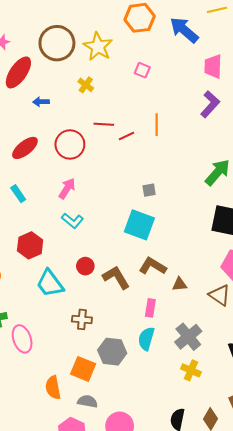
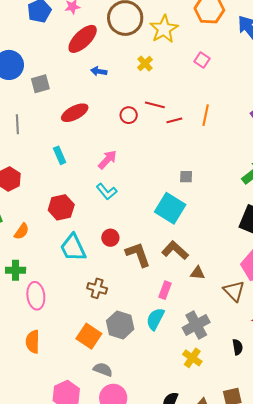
red circle: (70, 144) -> (129, 115), moved, size x0.6
orange semicircle: (53, 388) -> (33, 342), moved
gray semicircle: (87, 401) -> (103, 370), moved

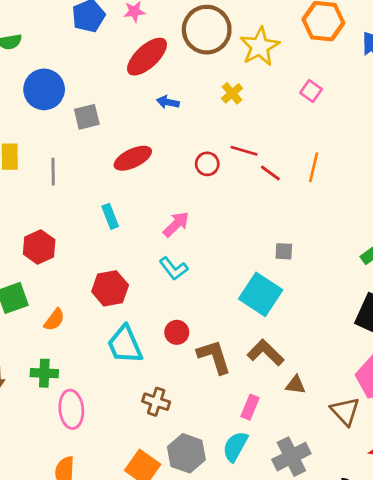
red line: (174, 120) -> (270, 173), turned 49

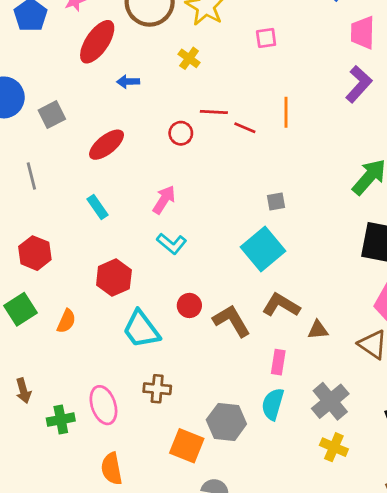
pink square: (311, 91) -> (266, 38), turned -30
cyan square: (261, 294) -> (263, 249), turned 30
green cross: (44, 373) -> (61, 420), moved
brown cross: (156, 402) -> (157, 389), moved

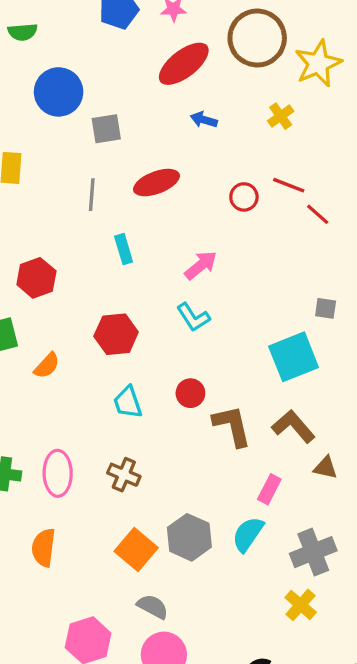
gray line: (31, 176) -> (92, 195), moved
cyan trapezoid: (141, 329) -> (128, 402), size x0.7

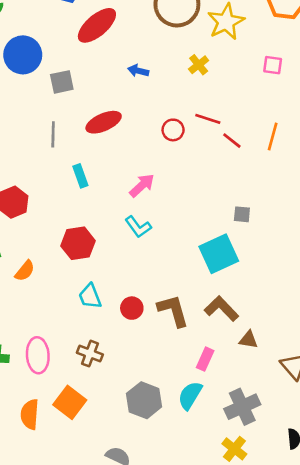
red ellipse: (184, 64) -> (97, 25), moved
red circle: (190, 393) -> (132, 308), moved
orange square: (136, 549) -> (70, 402), moved

